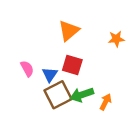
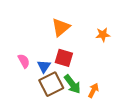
green arrow: (82, 95) -> (72, 84), turned -108

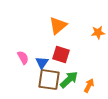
brown square: (51, 84) -> (49, 80), turned 35
green arrow: (72, 84) -> (69, 80), turned -96

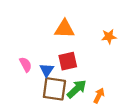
orange triangle: (58, 26) -> (64, 29), turned 42
red square: (61, 55) -> (68, 61), turned -30

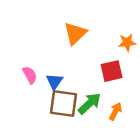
orange triangle: (64, 29) -> (75, 33), turned -45
red square: (68, 61) -> (112, 71), moved

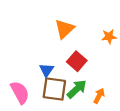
red square: (112, 71) -> (77, 61), moved, turned -36
pink semicircle: (30, 75) -> (20, 92), moved, size x1.5

